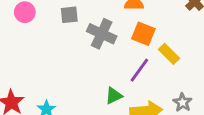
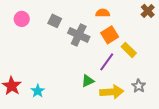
gray square: (69, 15) -> (55, 21), turned 32
orange square: (143, 34) -> (110, 35), turned 36

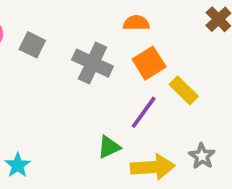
gray square: (55, 21) -> (32, 45), moved

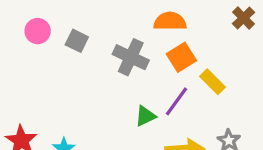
orange semicircle: (136, 23) -> (170, 21), size x1.4
green triangle: (109, 147) -> (145, 116), moved

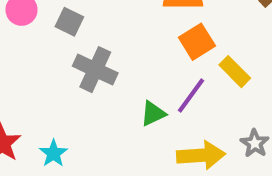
gray cross: (131, 57) -> (95, 70), moved

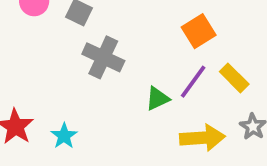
yellow rectangle: (235, 72) -> (234, 78), moved

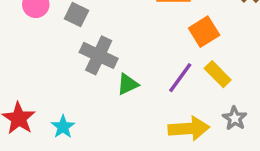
orange square: (199, 31) -> (204, 32), moved
green triangle: (158, 99) -> (128, 84), moved

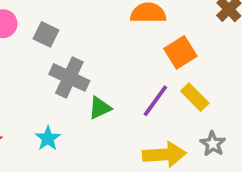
cyan star: (63, 127) -> (48, 138), moved

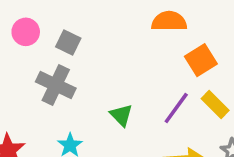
gray cross: (69, 77) -> (56, 85), moved
green triangle: (100, 108) -> (121, 115), turned -50

